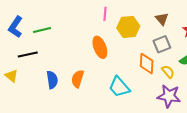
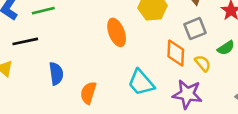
orange semicircle: (78, 79) -> (88, 93), moved
purple star: (169, 96) -> (187, 94), moved

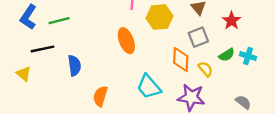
blue semicircle: (56, 74) -> (74, 65), moved

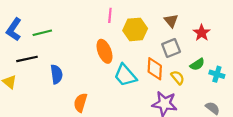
cyan cross: (248, 56) -> (217, 74), moved
cyan trapezoid: (149, 87) -> (125, 75), moved

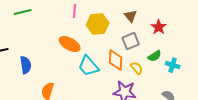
green line: (42, 33) -> (23, 12), moved
orange ellipse: (104, 51) -> (70, 44), turned -40

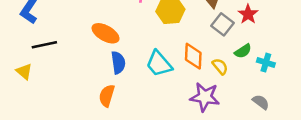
gray square: (131, 41) -> (223, 24), moved, turned -30
orange ellipse: (70, 44) -> (106, 33), moved
blue semicircle: (26, 65) -> (118, 63), moved

